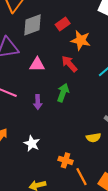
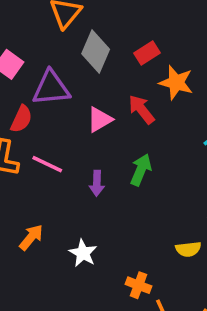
gray diamond: (32, 25) -> (96, 52), turned -50
red arrow: (69, 64) -> (141, 109), moved
pink triangle: (37, 65) -> (100, 120), turned -35

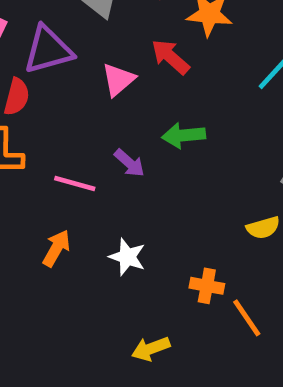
pink line: (47, 164) -> (75, 184), moved
green arrow: (141, 170) -> (184, 135), turned -108
purple arrow: (97, 183) -> (129, 163), turned -40

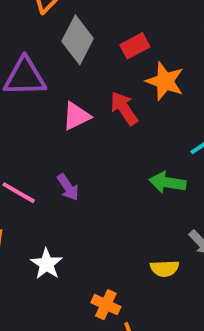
green arrow: (184, 135) -> (167, 182), moved

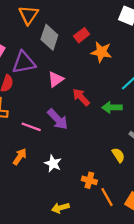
red arrow: (124, 108) -> (81, 97), moved
purple arrow: (68, 187) -> (58, 119), size x1.5
yellow semicircle: (165, 268) -> (118, 155), turned -112

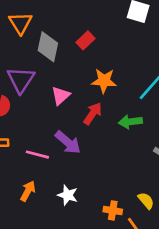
orange star: (101, 52) -> (104, 81), moved
purple triangle: (24, 62) -> (21, 80), turned -40
red arrow: (81, 97) -> (93, 114), turned 84
yellow semicircle: (118, 155) -> (146, 201), moved

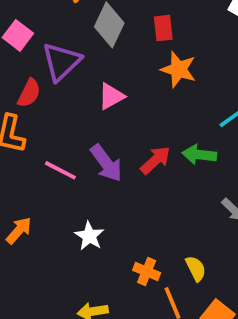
red rectangle: (86, 40) -> (163, 28), turned -66
orange star: (104, 81) -> (178, 69), moved
red arrow: (93, 114) -> (155, 160), moved
orange arrow: (28, 191) -> (19, 231), moved

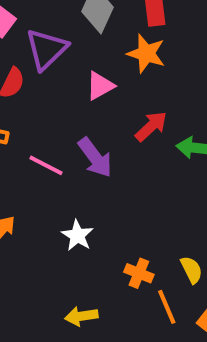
orange star: (178, 69) -> (146, 53), moved
red arrow: (155, 160) -> (151, 126), moved

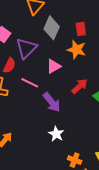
pink line: (46, 165) -> (30, 83), moved
white star: (77, 235) -> (56, 134), moved

